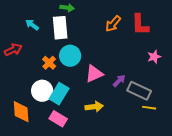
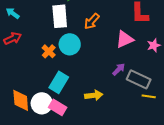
orange arrow: (113, 24) -> (92, 21), moved
cyan arrow: (32, 25) -> (13, 13), moved
pink triangle: (94, 74) -> (125, 39), moved
white circle: (42, 91) -> (42, 103), moved

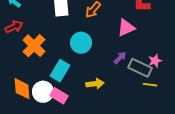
cyan circle: (70, 44) -> (81, 43), moved
pink star: (154, 45) -> (155, 61), moved
orange cross: (49, 51) -> (34, 46), moved, size x1.6

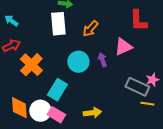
purple arrow: (120, 58) -> (102, 60), moved, turned -64
yellow arrow: (95, 84) -> (92, 113), moved

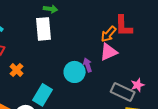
orange arrow: (90, 29) -> (109, 34), moved
cyan circle: (78, 62) -> (75, 72), moved
orange cross: (31, 65) -> (17, 70), size x0.6

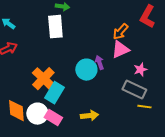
red L-shape: (124, 26) -> (147, 17), moved, turned 30
orange cross: (17, 70) -> (43, 79), moved, size x1.6
pink star: (138, 85) -> (140, 70), moved

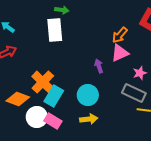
cyan circle: (86, 70) -> (88, 95), moved
orange diamond: (16, 111) -> (18, 99), moved, turned -65

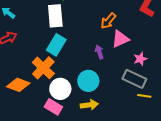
orange arrow: (120, 35) -> (108, 21), moved
cyan rectangle: (54, 96) -> (56, 45), moved
white circle: (37, 117) -> (60, 89), moved

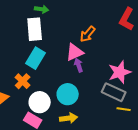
pink triangle: (120, 39) -> (75, 52), moved
pink star: (140, 59) -> (120, 72), size x1.6
orange cross: (43, 68) -> (23, 81), size x0.7

